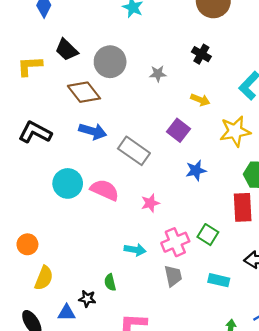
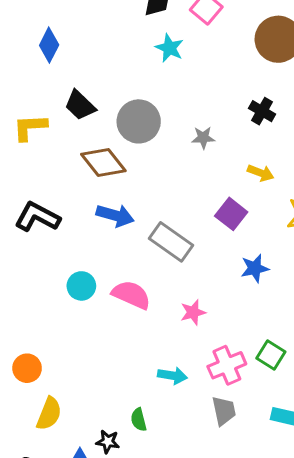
cyan circle: (68, 183) -> (81, 286), size x0.7

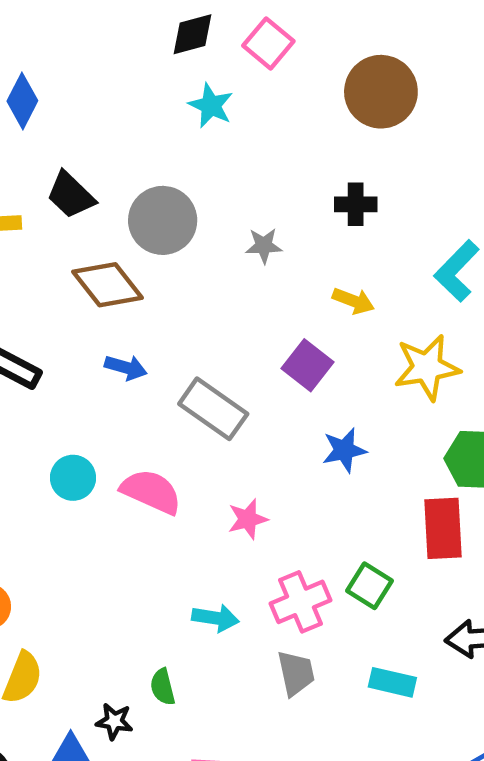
black cross: (262, 111) -> (356, 204), turned -30
blue arrow: (115, 215) -> (126, 367), size x0.7

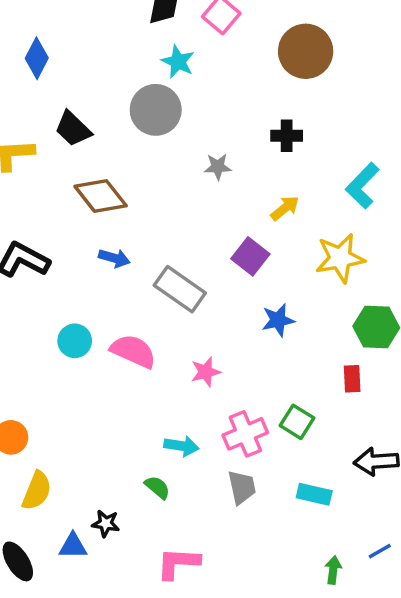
gray circle: (163, 220) -> (156, 110), moved
yellow arrow: (353, 301) -> (285, 208), turned -60
red rectangle: (443, 528) -> (352, 379), size x0.6
green semicircle: (163, 687) -> (157, 487), moved, turned 144

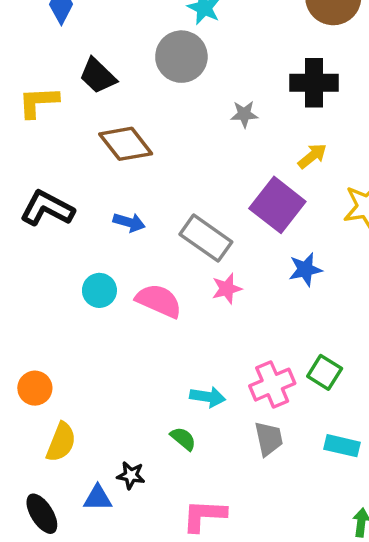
black cross: (287, 136) -> (314, 83), size x1.5
purple square: (250, 256) -> (277, 205), size x1.4
blue arrow: (114, 258) -> (129, 222), moved
pink star: (206, 372) -> (227, 289), moved

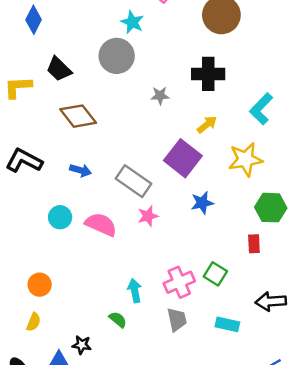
orange circle: (35, 388) -> (40, 285), moved
cyan arrow: (208, 397) -> (135, 291), turned -110
yellow semicircle: (61, 442) -> (34, 322), size x0.7

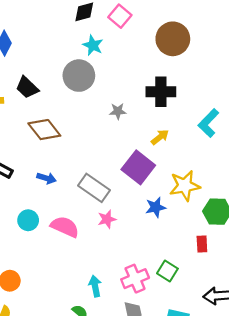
yellow star: (245, 159) -> (185, 186), moved

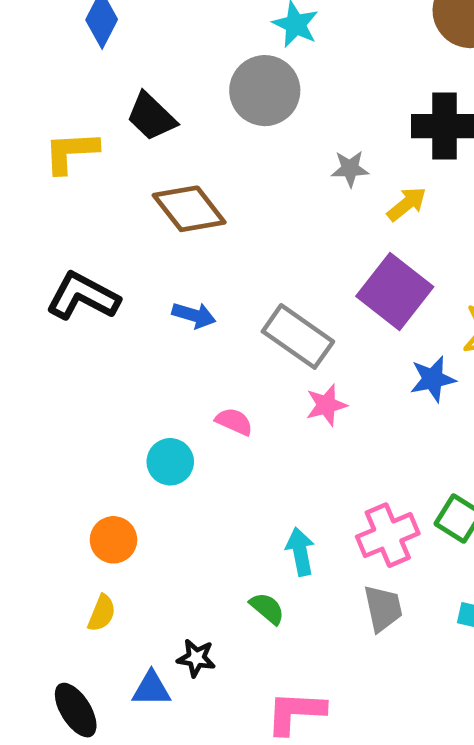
yellow arrow: (160, 137) -> (407, 204), moved
cyan circle: (28, 220) -> (170, 462), moved
pink semicircle: (65, 227) -> (234, 422), size x0.6

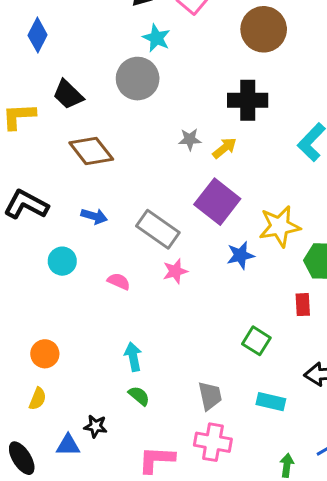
gray star: (350, 169) -> (190, 139), moved
cyan circle: (170, 462) -> (62, 261), moved
pink cross: (388, 535) -> (213, 442), moved, turned 33
cyan arrow: (300, 552) -> (133, 357), moved

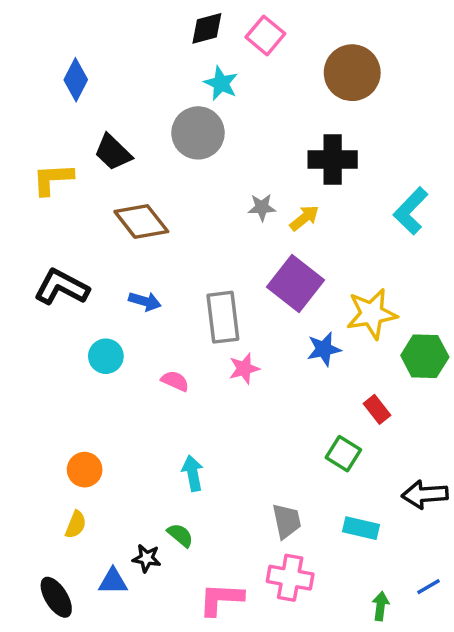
gray rectangle: (158, 229) -> (223, 317), turned 48
red rectangle: (303, 305) -> (377, 409), moved, turned -35
green semicircle: (139, 396) -> (180, 535), moved

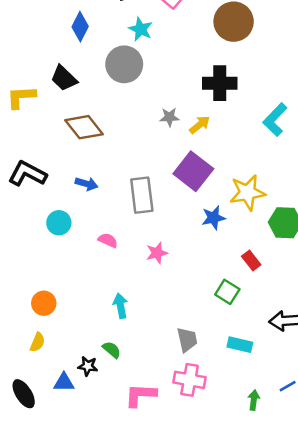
blue diamond: (76, 80) -> (80, 27), moved
pink star: (244, 369) -> (157, 253), moved

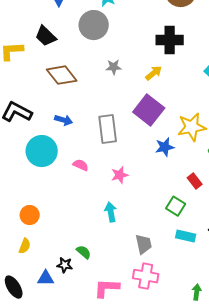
gray star: (169, 117) -> (114, 67), moved
cyan circle: (59, 223) -> (42, 151), size x1.6
cyan arrow: (120, 306) -> (111, 212), moved
cyan rectangle: (240, 345) -> (186, 236), moved

